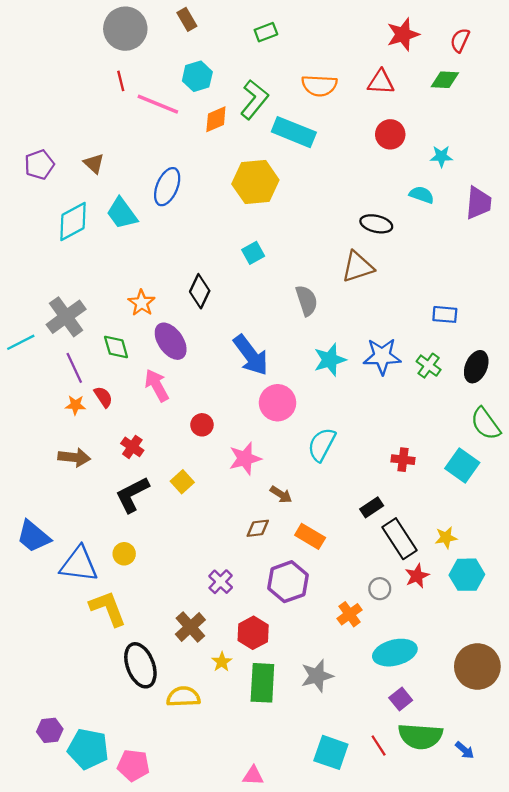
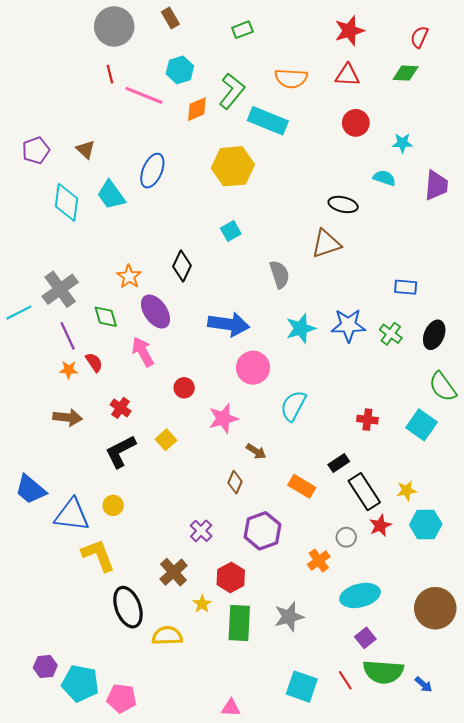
red star: (403, 34) -> (349, 31), moved
cyan diamond: (73, 221) -> (67, 202), turned -54
blue arrow: (251, 355) -> (229, 324), turned -45
brown diamond: (258, 528) -> (235, 482), turned -60
orange rectangle: (310, 536) -> (302, 486), moved

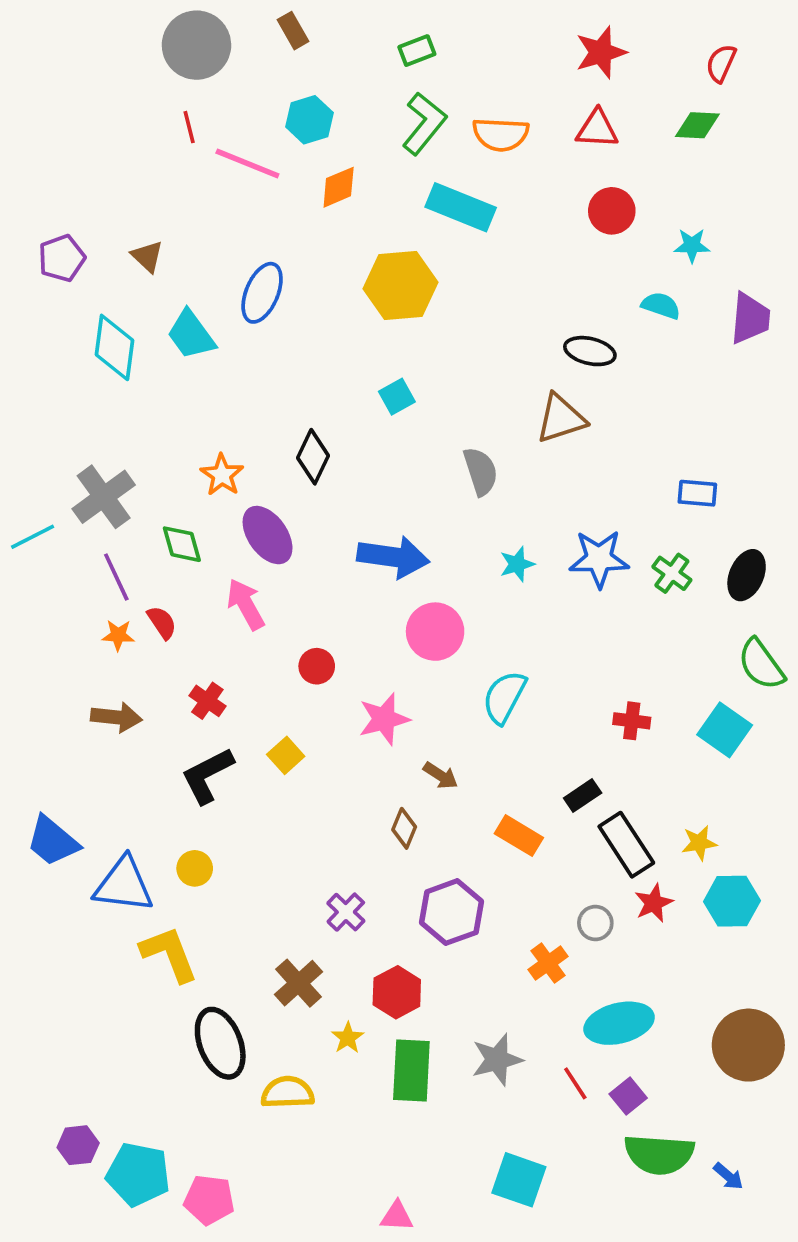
green L-shape: (232, 91) -> (424, 123), moved
cyan star: (301, 328) -> (517, 564), size x0.7
red line: (345, 680) -> (575, 1083), moved

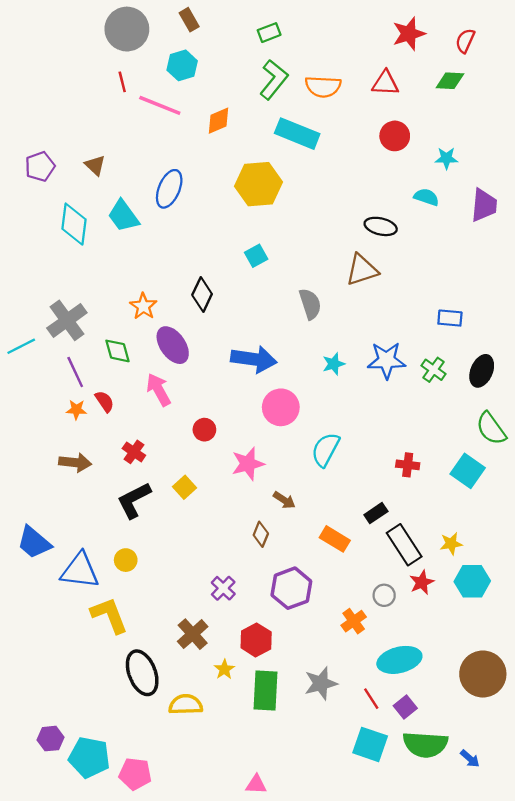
red star: (601, 52) -> (409, 34), moved
cyan hexagon: (309, 120) -> (182, 65), moved
cyan square: (519, 1180) -> (370, 744), moved

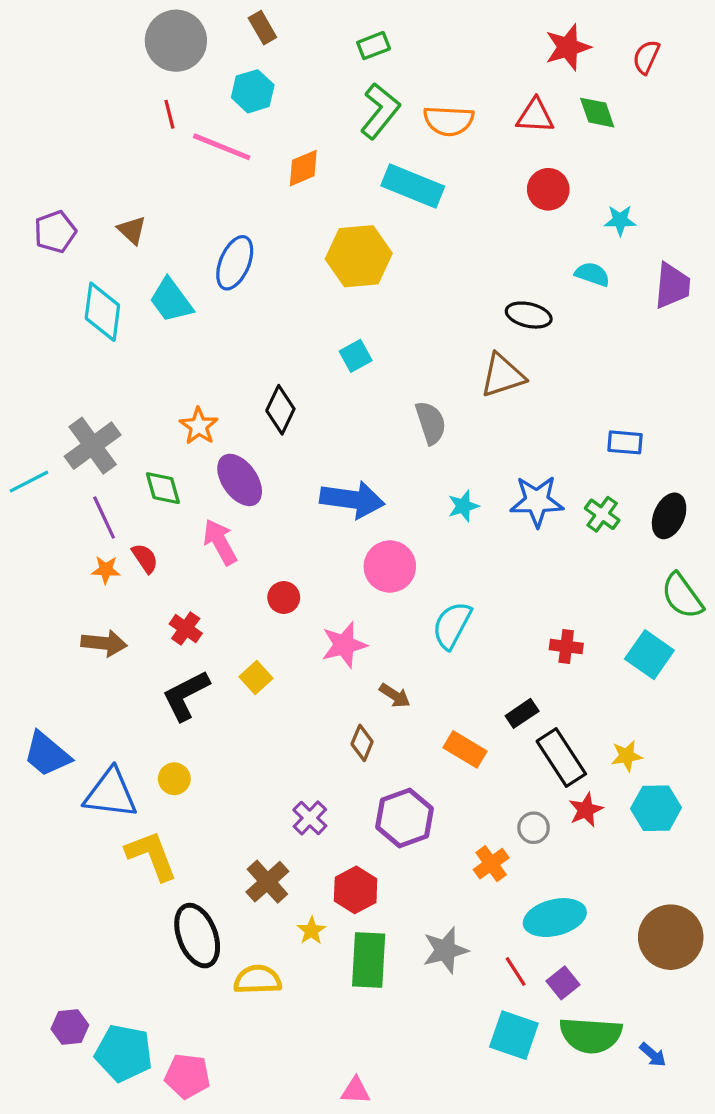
green diamond: (450, 81) -> (597, 113), moved, turned 68

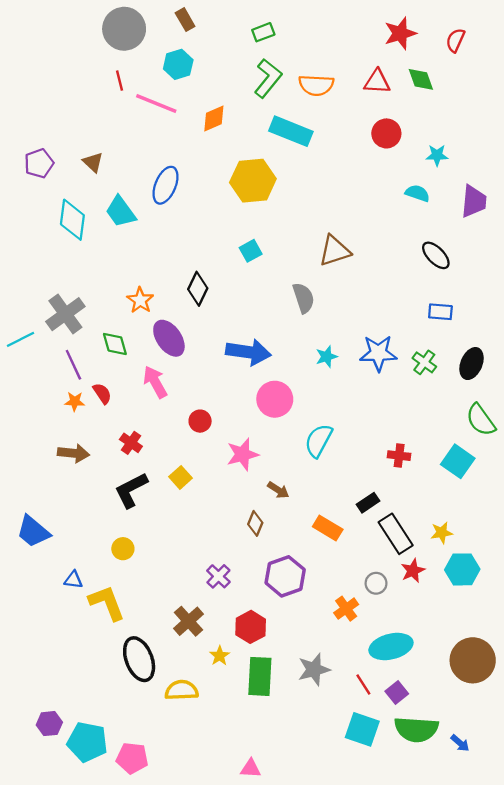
black ellipse: (529, 315) -> (436, 255), moved, turned 32
brown triangle: (503, 375) -> (335, 251), moved
blue triangle: (111, 793) -> (73, 580), moved, size x0.5

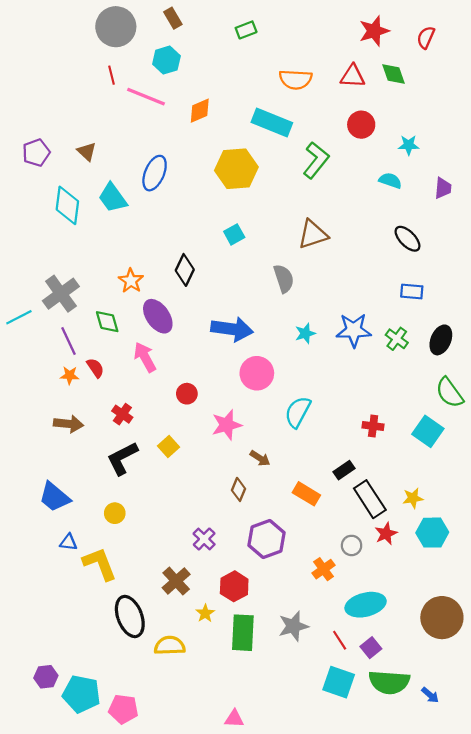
green L-shape: (268, 78) -> (316, 160), moved
purple trapezoid: (474, 201) -> (443, 188), size x0.7
blue trapezoid: (33, 531) -> (54, 497), moved

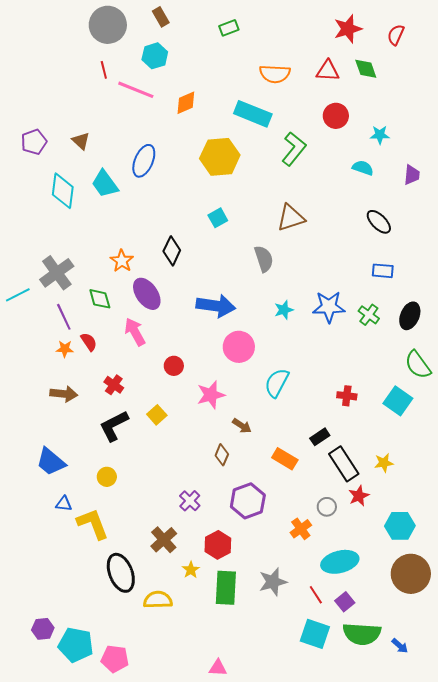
cyan hexagon: (432, 533) -> (400, 526), moved

